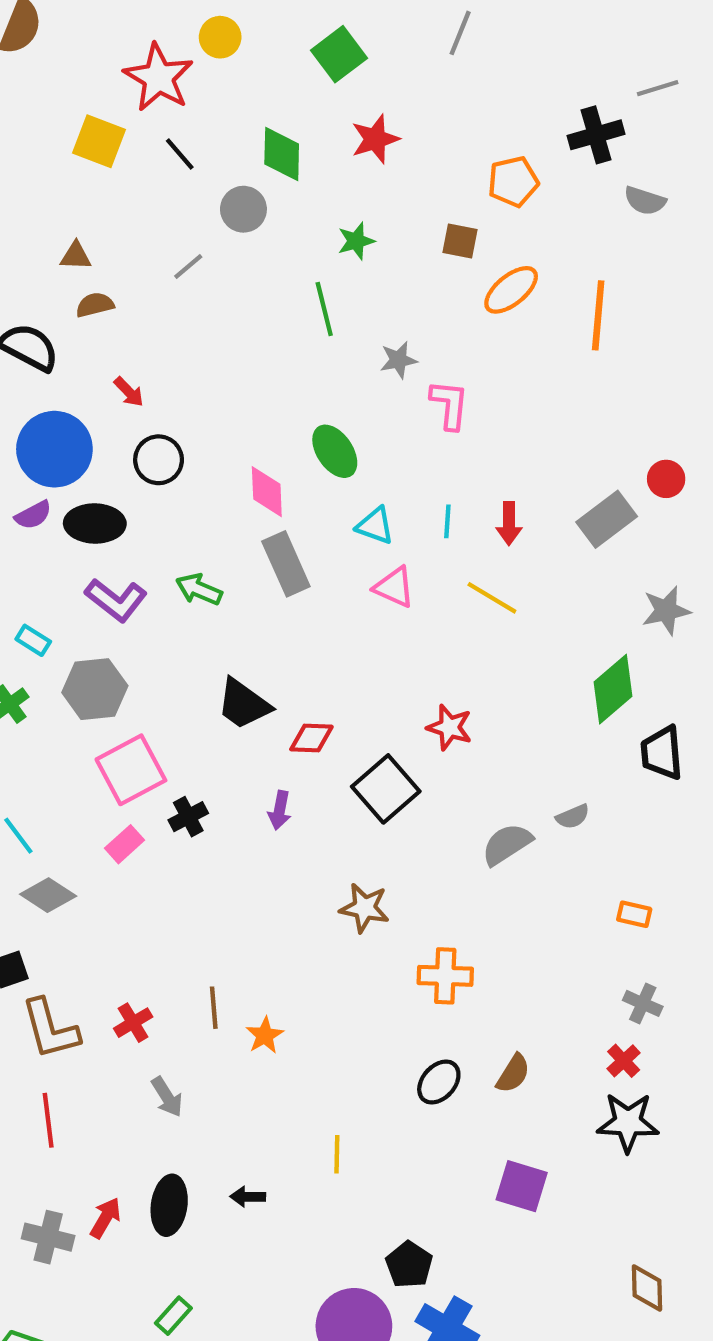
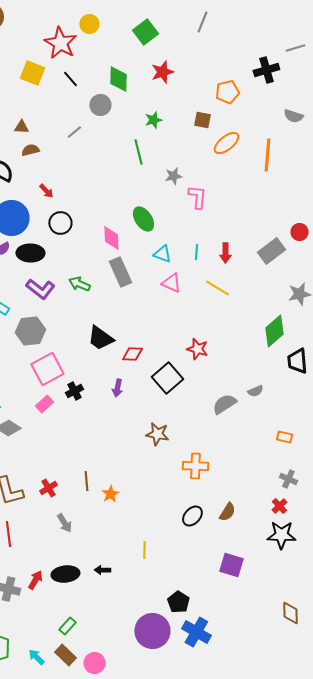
gray semicircle: (645, 201) -> (293, 116), moved
black ellipse: (169, 1205) -> (65, 574), turned 76

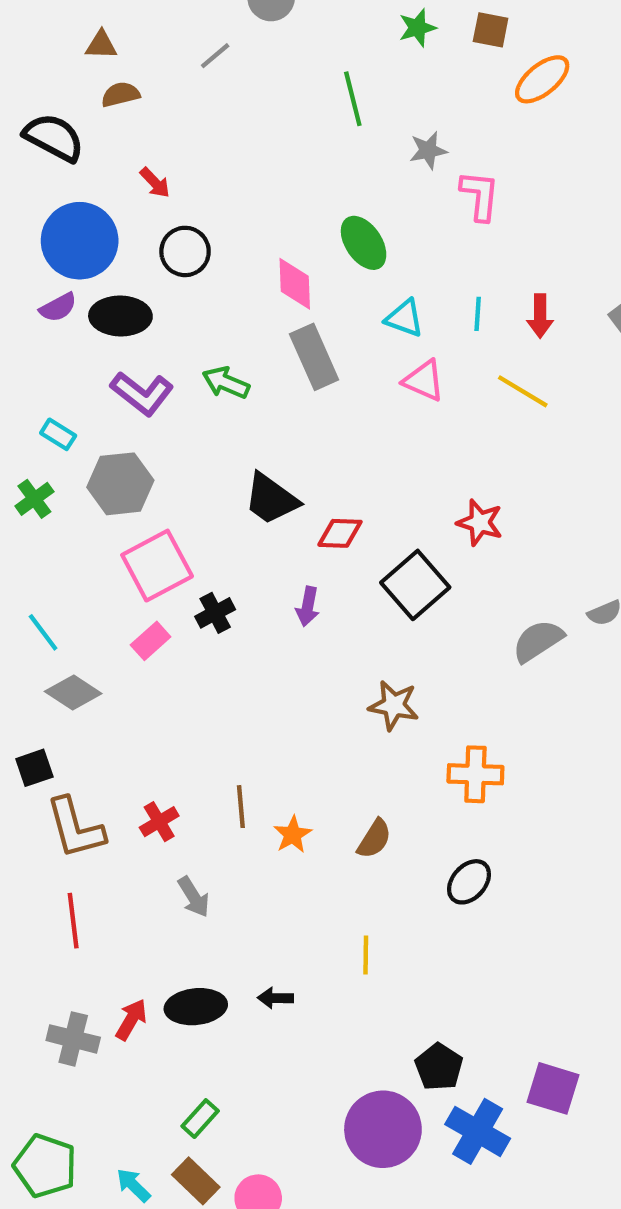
green star: (153, 120) -> (417, 28), moved
brown semicircle: (227, 512) -> (374, 839), moved
purple square: (231, 565) -> (553, 1088), moved

